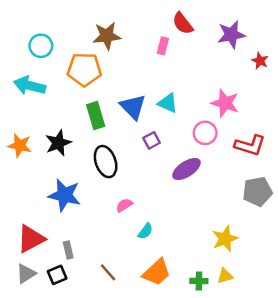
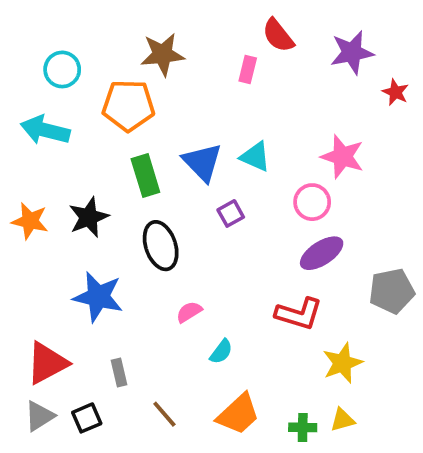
red L-shape: (250, 145) -> (299, 314), moved
purple ellipse: (186, 169) -> (322, 253), moved
gray rectangle: (68, 250) -> (119, 372), moved

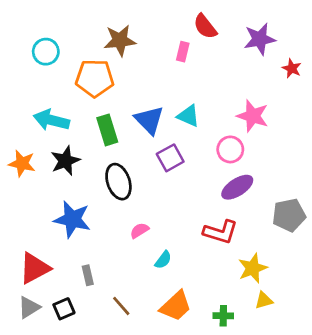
cyan arrow: (45, 130) -> (51, 120), moved
purple square: (231, 213) -> (170, 158), size x1.4
yellow triangle: (342, 420) -> (264, 300), moved

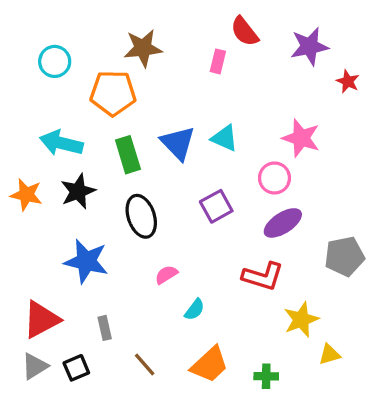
purple square: (170, 158) -> (216, 206), moved
yellow triangle: (264, 300) -> (329, 355), moved

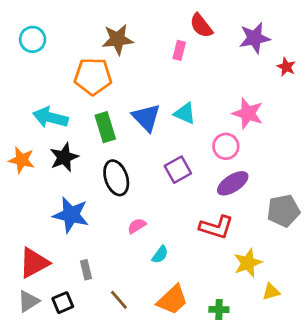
cyan circle: (55, 61) -> (33, 39), moved

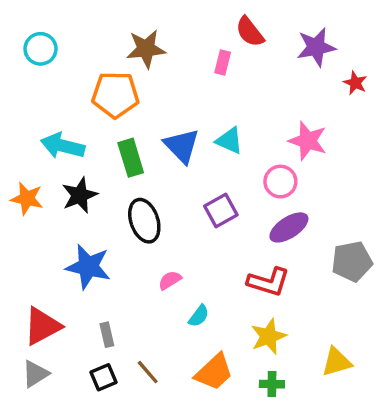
yellow star: (248, 263) -> (269, 336), moved
yellow triangle: (271, 292) -> (337, 362), size x1.4
black square: (63, 303) -> (103, 377), moved

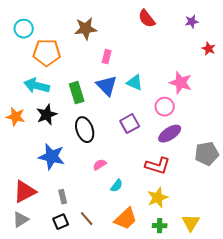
purple star: (316, 47) -> (192, 22), moved, size x0.6
pink rectangle: (223, 62) -> (107, 57), moved
orange pentagon: (115, 95) -> (47, 53), moved
yellow triangle: (337, 362) -> (191, 223), moved, turned -42

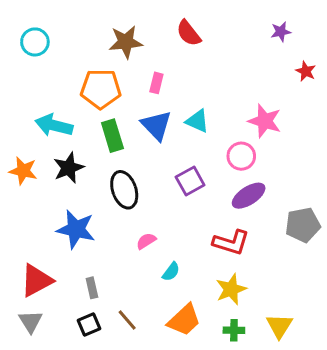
red semicircle: (147, 19) -> (189, 33), moved
orange pentagon: (47, 53) -> (101, 89), moved
gray triangle: (21, 220) -> (31, 321), turned -30

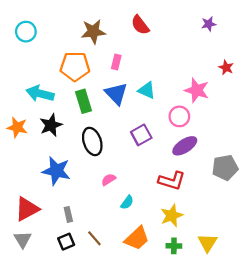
red star: (306, 71) -> (226, 67), moved

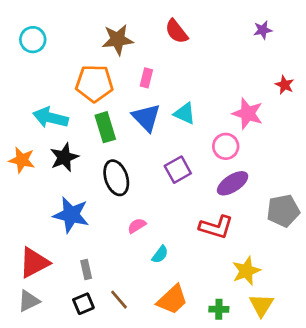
yellow star: (172, 215) -> (246, 271), moved
gray triangle: (23, 239) -> (29, 301), turned 36

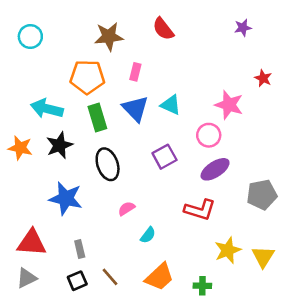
red triangle: (34, 263) -> (32, 243), turned 32
yellow triangle: (261, 305) -> (263, 257), moved

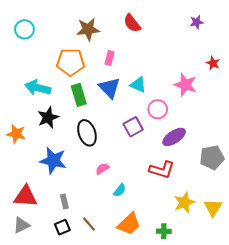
pink circle: (209, 135) -> (158, 109), moved
orange star: (20, 148) -> (16, 134), moved

